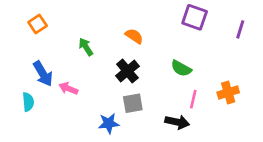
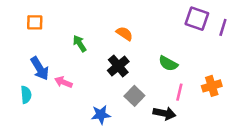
purple square: (195, 17) -> (197, 19), moved
orange square: (38, 24) -> (35, 22), turned 35
gray square: (133, 103) -> (134, 96), moved, turned -36

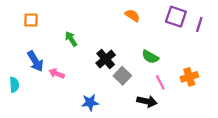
orange semicircle: (124, 34) -> (132, 16), moved
pink line: (179, 92) -> (160, 82), turned -40
cyan semicircle: (26, 95) -> (14, 85), moved
gray square: (134, 96) -> (122, 76), moved

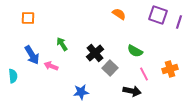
green arrow: (71, 39) -> (62, 44), moved

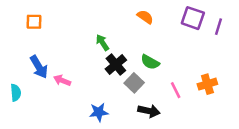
green arrow: (62, 44) -> (102, 43), moved
green semicircle: (135, 51) -> (150, 62), moved
black arrow: (132, 91) -> (149, 111), moved

